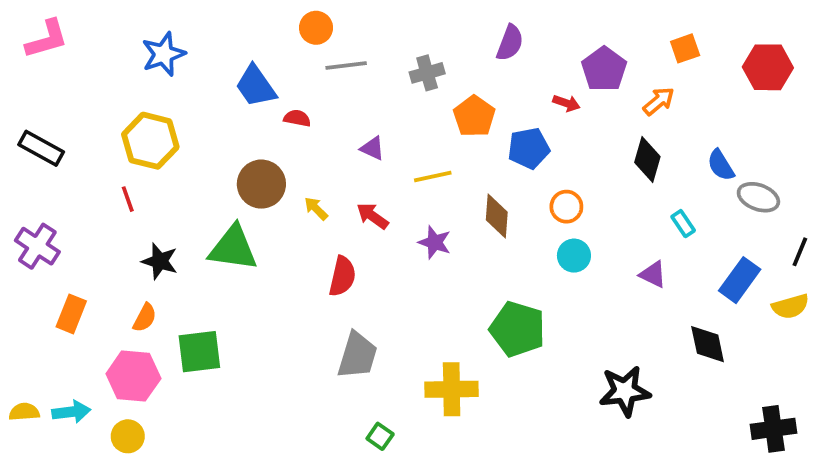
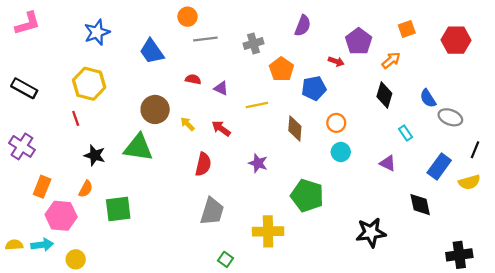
red semicircle: (297, 118) -> (193, 79), moved
purple star: (435, 242) -> (258, 163), moved
pink hexagon: (133, 376) -> (61, 216), moved

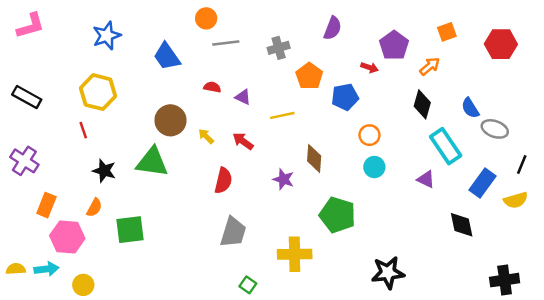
brown diamond: (295, 129) -> (314, 158), moved
cyan rectangle: (406, 133) -> (446, 146), size x2.0
black star: (371, 233) -> (388, 273), moved

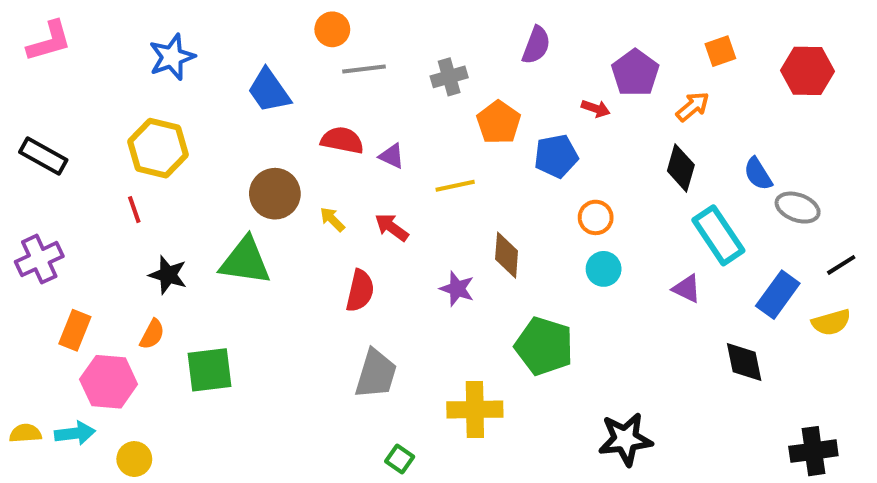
red semicircle: (212, 87) -> (342, 140), size x1.5
purple cross: (24, 161) -> (39, 259), turned 32
black line: (522, 165) -> (841, 265), turned 36

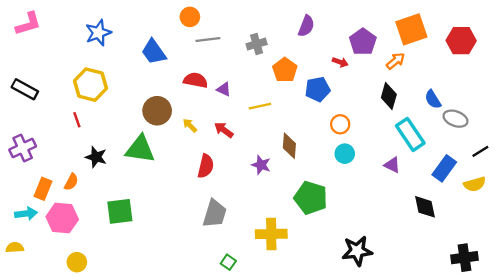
orange square: (720, 51) -> (411, 29), size x1.8
orange semicircle: (152, 334) -> (71, 182), moved
cyan arrow: (75, 433) -> (26, 214), moved

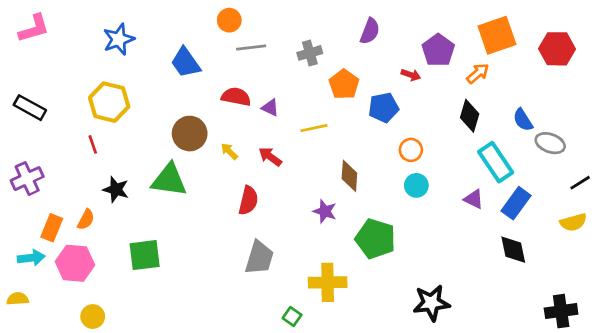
purple star: (261, 165) -> (325, 211), moved
blue rectangle: (444, 168) -> (516, 203), moved
green square: (228, 262) -> (292, 317), moved

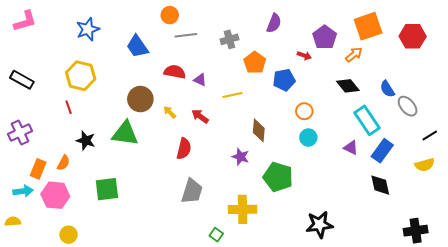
black diamond: (470, 116) -> (348, 86), turned -55
gray ellipse: (550, 143) -> (408, 106), turned 30

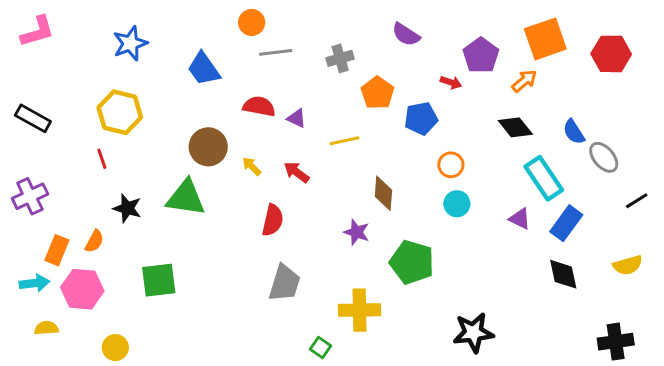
purple semicircle: (274, 23) -> (406, 34), turned 102
yellow semicircle: (425, 165) -> (628, 265), moved
yellow semicircle: (13, 222) -> (46, 328), moved
yellow circle: (69, 235) -> (115, 348), moved

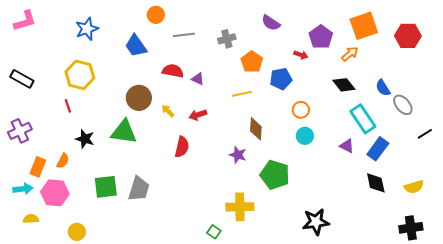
orange circle: (252, 22) -> (156, 15), moved
yellow line: (345, 141) -> (242, 94), moved
red arrow: (297, 172) -> (198, 115), turned -54
yellow semicircle: (628, 265) -> (414, 187), moved
gray trapezoid: (285, 283) -> (139, 189), moved

